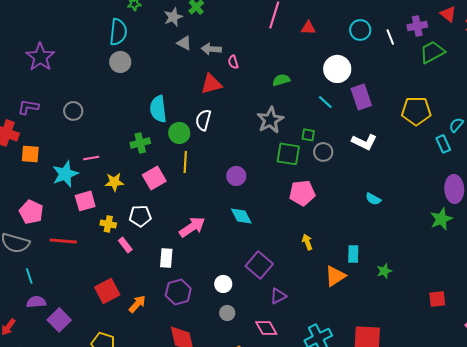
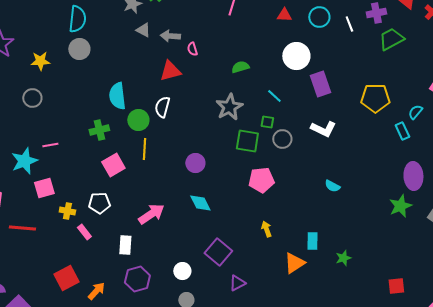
red triangle: (308, 28) -> (284, 15), moved
cyan line: (325, 102) -> (274, 96), moved
yellow star: (114, 182) -> (40, 61), moved

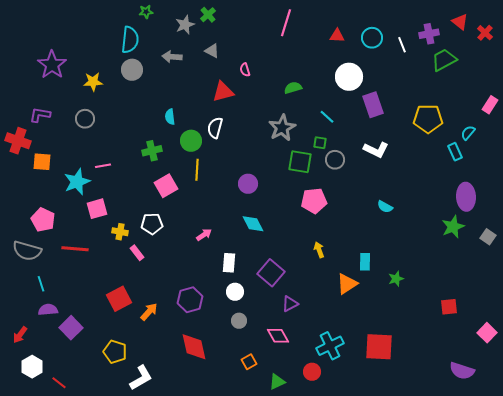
gray triangle: (143, 30) -> (212, 51), moved
gray arrow: (170, 36) -> (172, 57), moved
cyan semicircle: (117, 96) -> (170, 117), size x0.6
pink arrow: (151, 214) -> (204, 235), size x0.6
white rectangle: (125, 245) -> (229, 263), moved

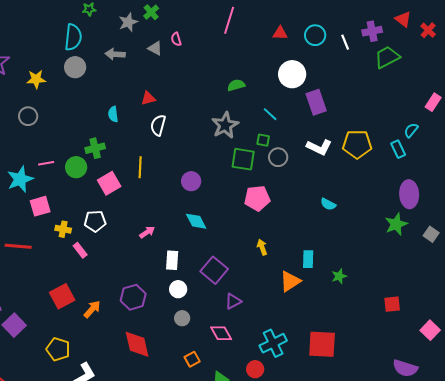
pink semicircle: (245, 70) -> (176, 39), moved
red triangle: (223, 92) -> (148, 98), moved, size x0.7
yellow pentagon: (428, 119) -> (357, 144), moved
green circle: (191, 141) -> (76, 167), moved

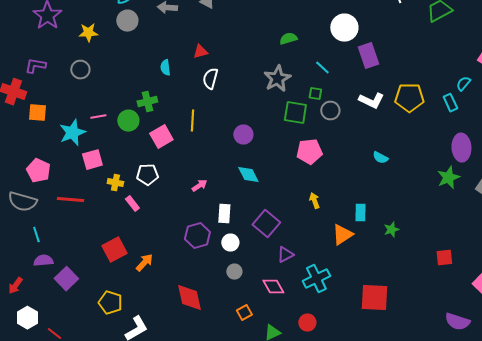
purple hexagon: (133, 297) -> (197, 236), moved
cyan cross: (273, 343) -> (316, 279), moved

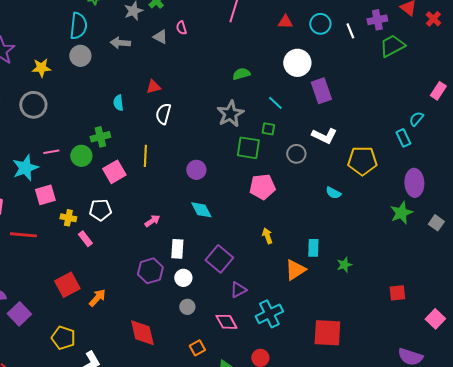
gray circle: (80, 70) -> (33, 105), size x1.4
yellow pentagon: (409, 98) -> (362, 161), moved
gray circle: (330, 111) -> (296, 154), moved

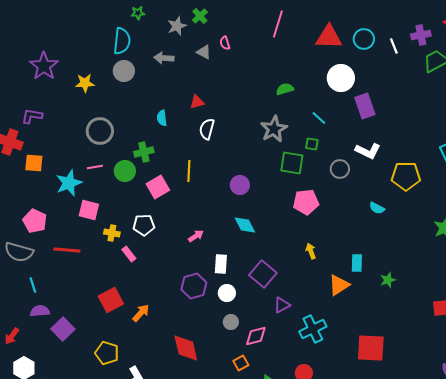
red triangle: (285, 22) -> (329, 37), size x1.8
gray circle: (33, 105) -> (100, 131), moved
pink square: (45, 195) -> (89, 210), turned 30
pink diamond: (226, 322) -> (256, 336), moved, turned -75

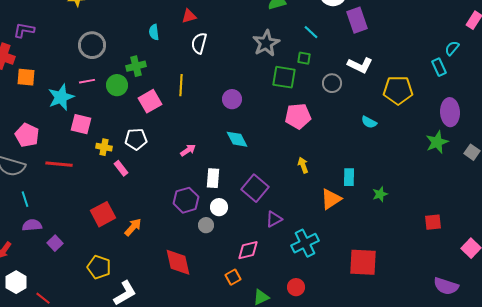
gray circle: (231, 322) -> (206, 225), moved
purple square: (63, 329) -> (55, 243), size x0.7

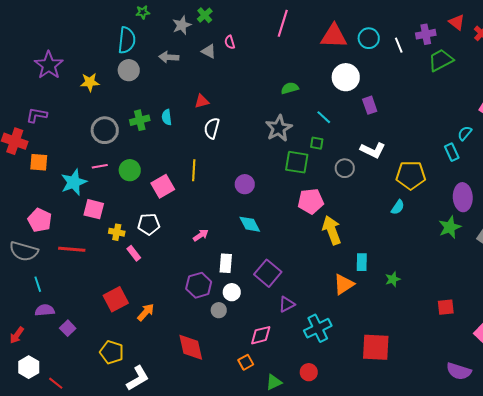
purple rectangle: (357, 20) -> (370, 105), size x0.7
green cross: (136, 66) -> (140, 120), moved
cyan semicircle: (369, 122) -> (398, 207), moved, turned -84
yellow arrow: (303, 165) -> (332, 230), moved, size x1.8

